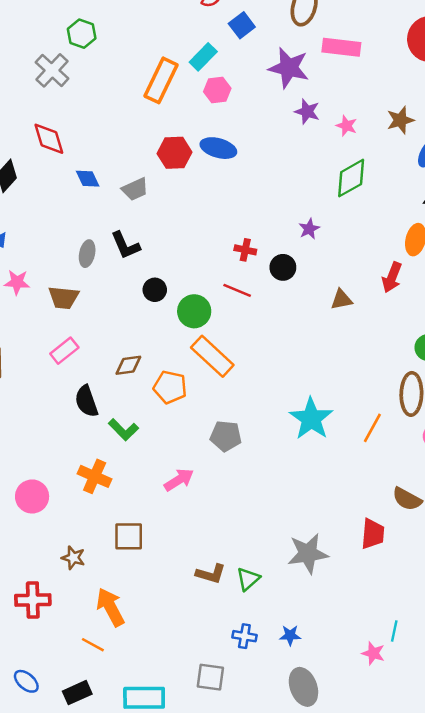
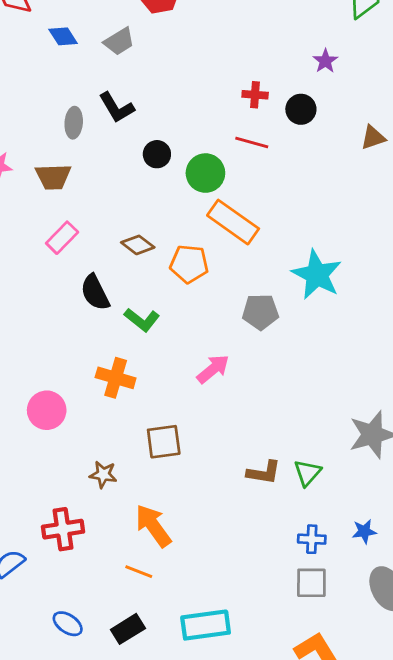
brown diamond: (128, 365) -> (138, 245), turned 52
cyan star: (311, 419) -> (317, 275), moved
gray square: (210, 677) -> (311, 583), moved

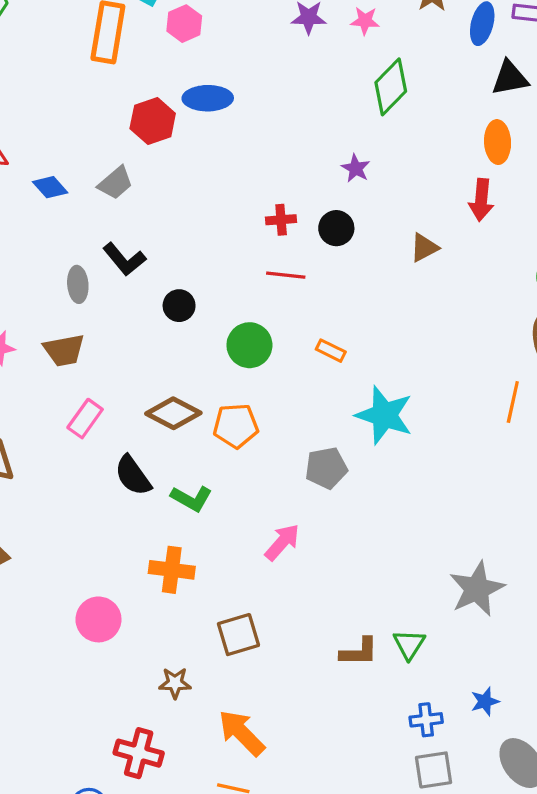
green circle: (205, 173) -> (249, 345), moved
orange rectangle: (233, 222) -> (331, 351), moved, size x0.5
brown diamond: (138, 245) -> (173, 413), size x1.4
red cross: (63, 529) -> (139, 753), turned 33

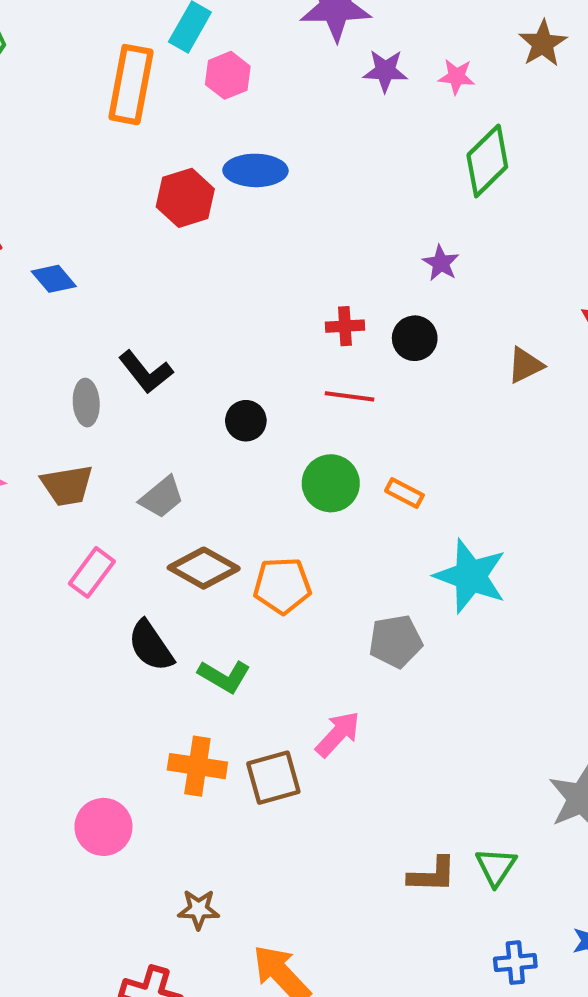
gray trapezoid: (115, 183) -> (162, 497), moved
black circle: (179, 306) -> (246, 421), moved
green circle: (249, 345) -> (331, 483), moved
brown square: (238, 635) -> (273, 778), moved

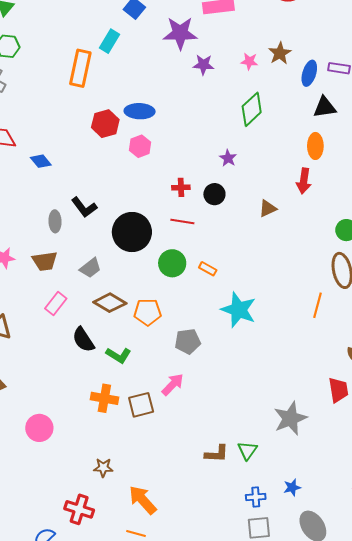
pink hexagon: (228, 75) -> (140, 146), moved
pink star: (456, 77) -> (249, 61), moved
black circle: (246, 421) -> (132, 232), size x2.0
gray pentagon: (396, 641) -> (188, 341), moved
pink circle: (103, 827) -> (39, 428), moved

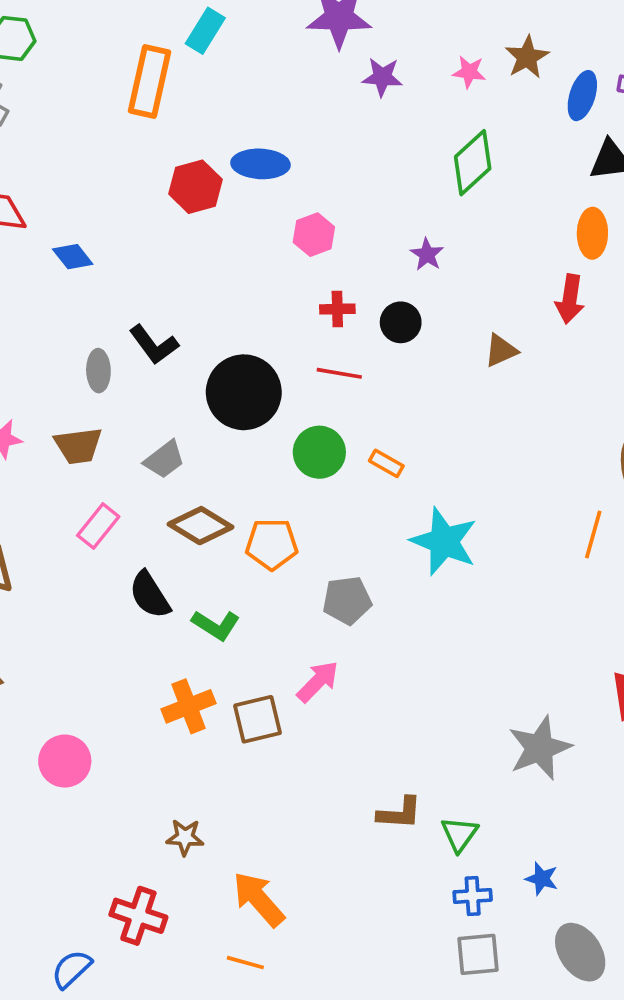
pink hexagon: (140, 146) -> (314, 235), moved
orange cross: (104, 398) -> (189, 706), turned -32
green triangle: (247, 450) -> (459, 834), moved
blue star: (292, 487) -> (542, 879), turned 30

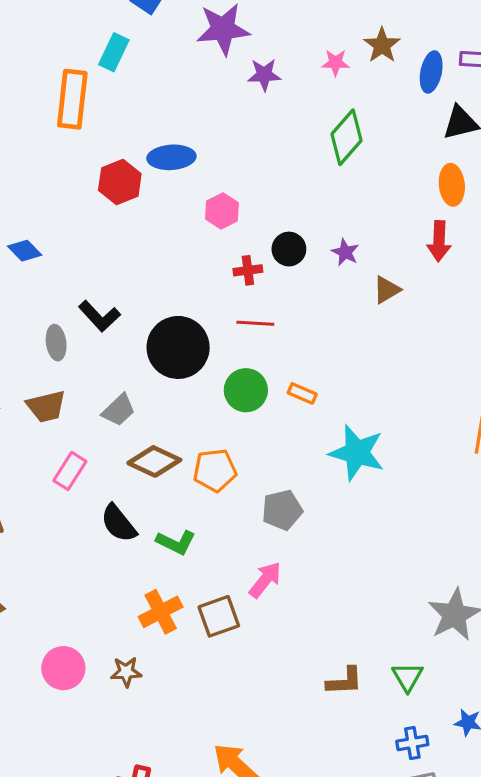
purple star: (427, 254) -> (345, 252), moved
black circle: (401, 322) -> (289, 249), moved
green triangle: (459, 834) -> (408, 677), moved
brown star: (185, 837) -> (126, 672), moved

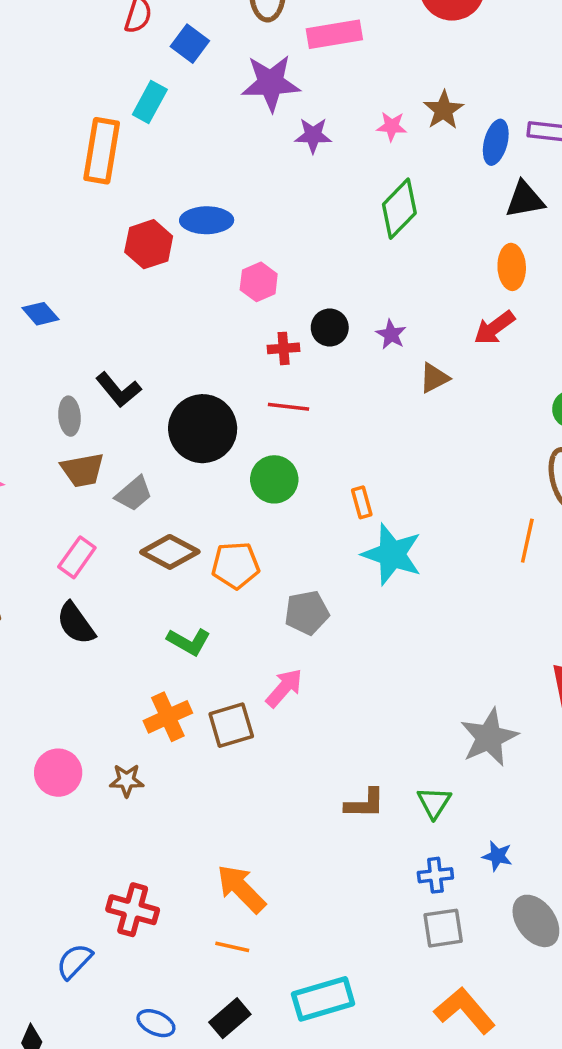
red arrow: (439, 241) -> (494, 328), turned 48
orange rectangle: (302, 393) -> (362, 502), moved, turned 48
brown trapezoid: (46, 406) -> (83, 470), moved
black semicircle: (119, 523) -> (76, 623), moved

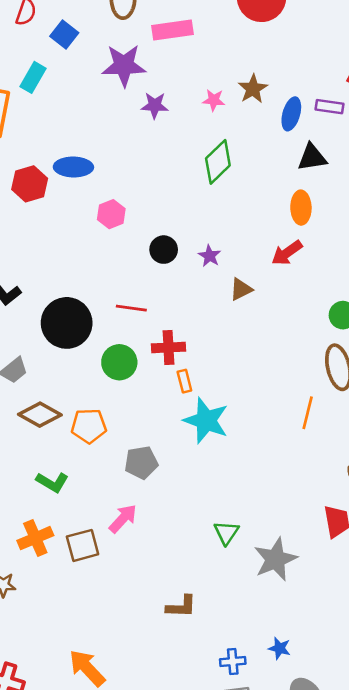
red cross: (284, 348) -> (168, 348), moved, size x1.4
green triangle: (434, 803) -> (226, 533), moved

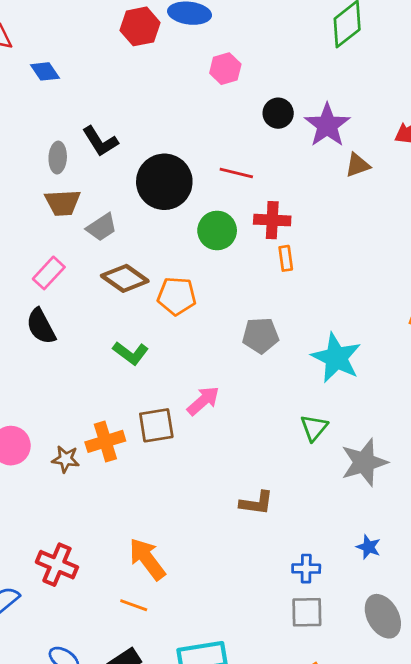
purple star: (209, 256) -> (327, 125), size x1.8
cyan star: (206, 421) -> (336, 358), moved
gray pentagon: (141, 463) -> (261, 335), moved
orange cross: (35, 538) -> (105, 441), moved
blue star: (279, 648) -> (368, 547), moved

